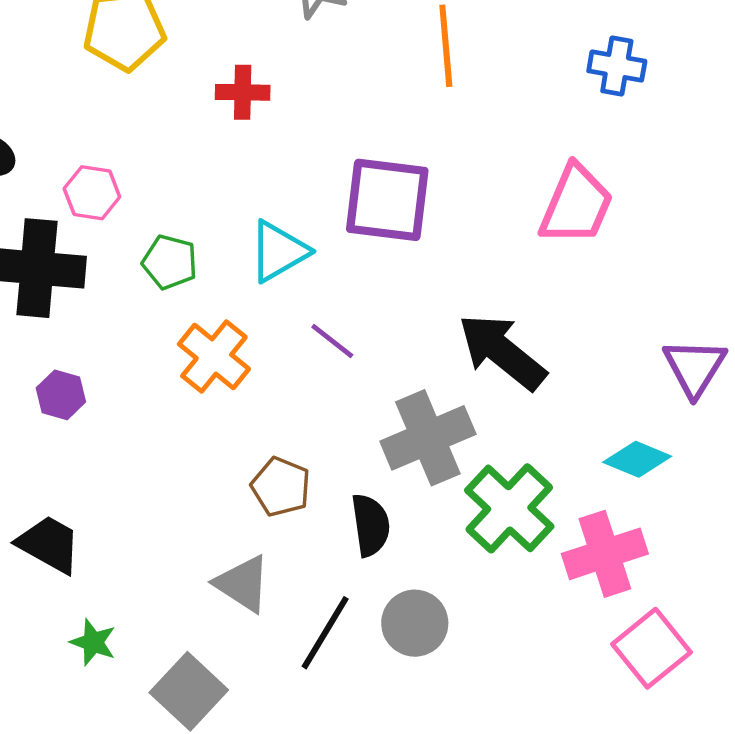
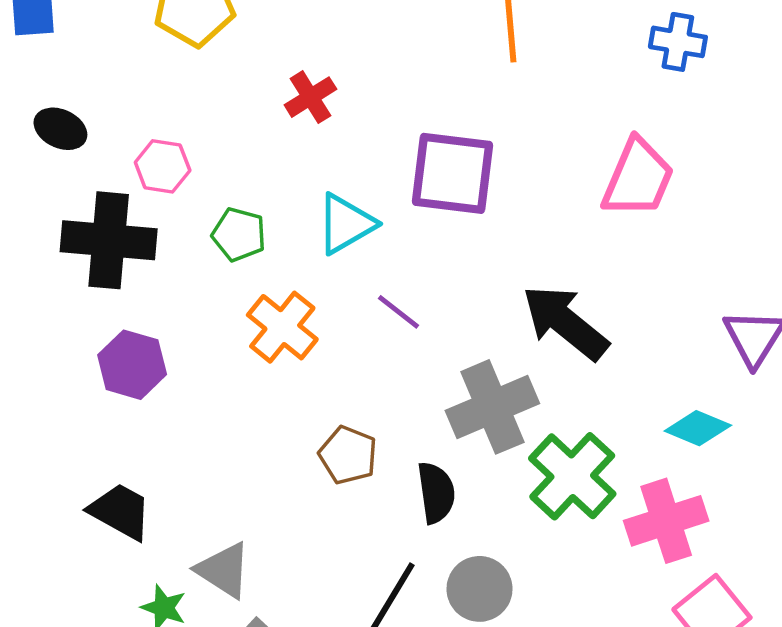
red cross: (243, 92) -> (310, 97), moved, turned -33
purple hexagon: (61, 395) -> (132, 365), size x1.4
gray triangle: (243, 584) -> (224, 570), moved

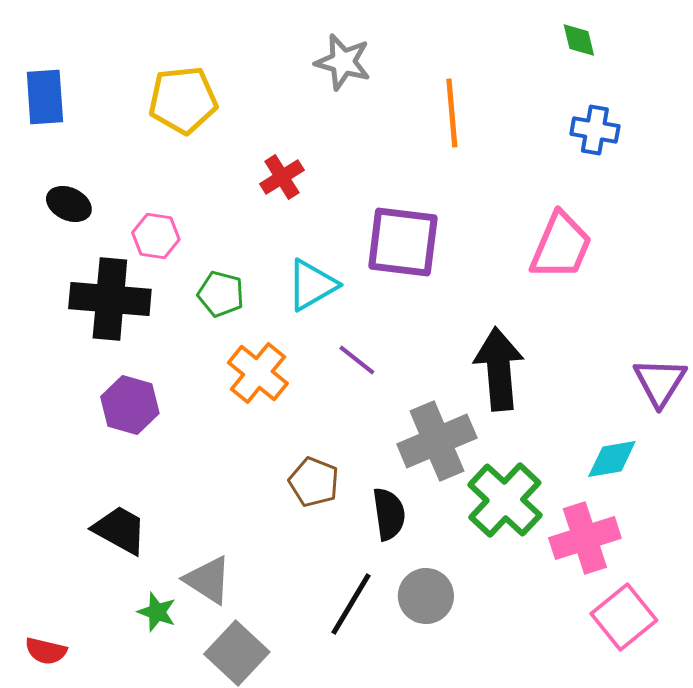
black arrow: (565, 322) -> (499, 369), turned 46
cyan diamond: (698, 428) -> (612, 459), turned -32

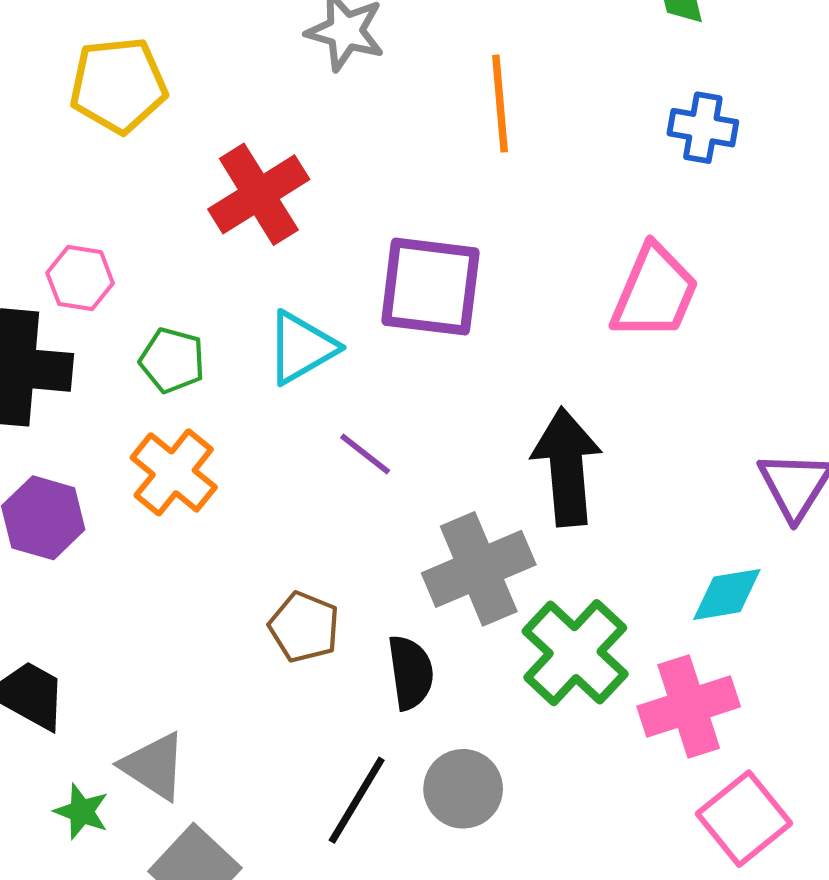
red cross: (282, 177) -> (259, 194), size x1.6
orange cross: (258, 373) -> (174, 472), moved

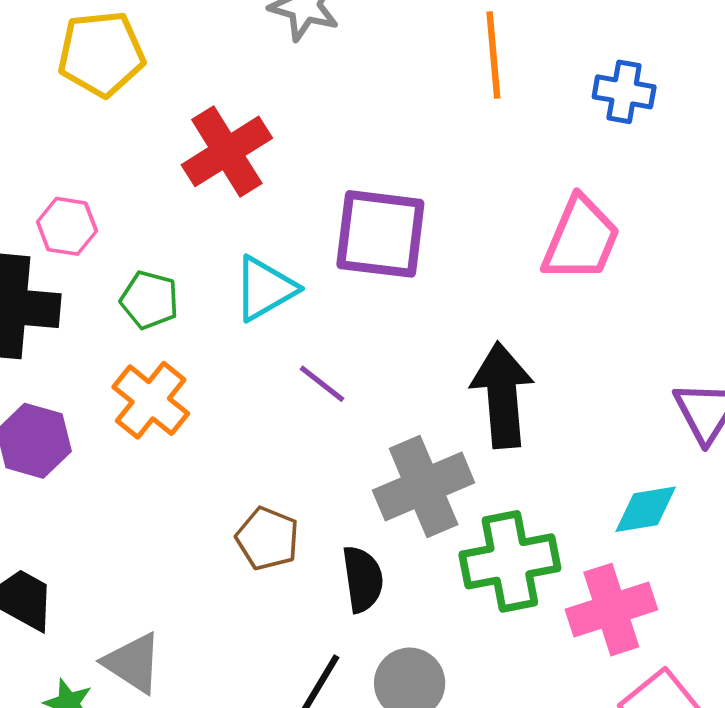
orange line: (500, 104) -> (493, 55), moved
green cross: (575, 653) -> (510, 561), turned 36

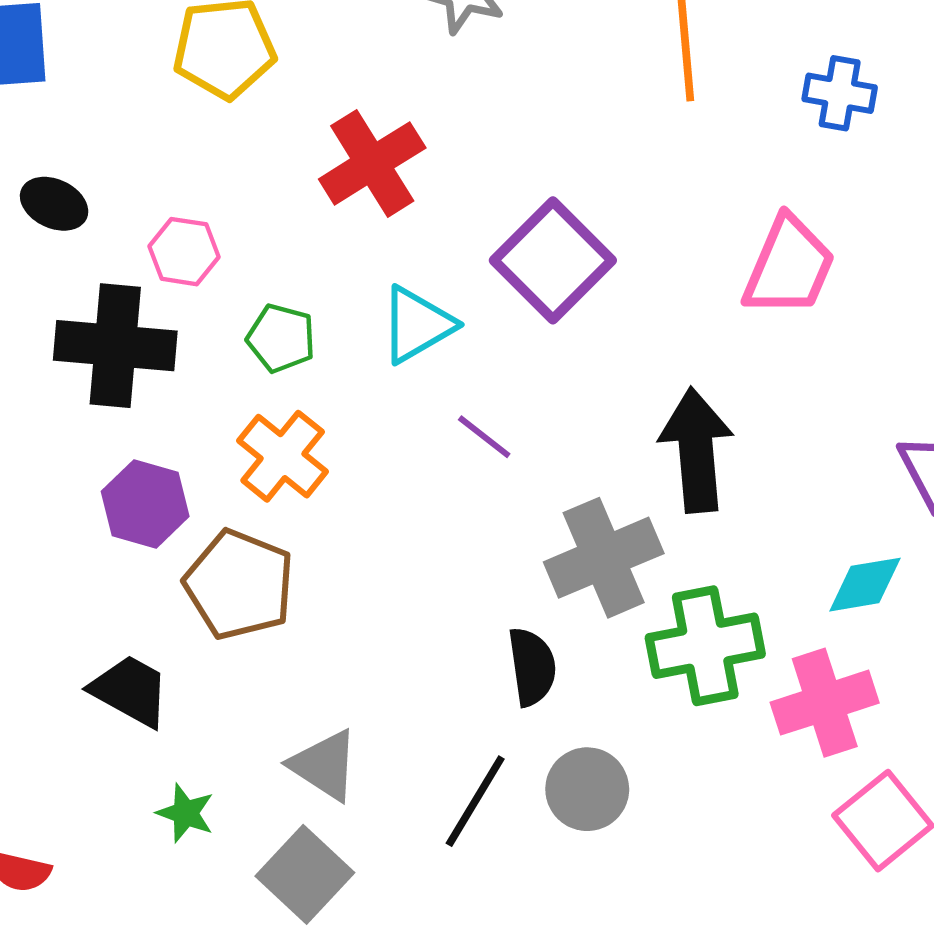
purple square: (380, 234) -> (553, 260), turned 38
brown pentagon: (267, 539) -> (239, 585), moved, size x1.5
gray triangle: (133, 663) -> (324, 765), moved

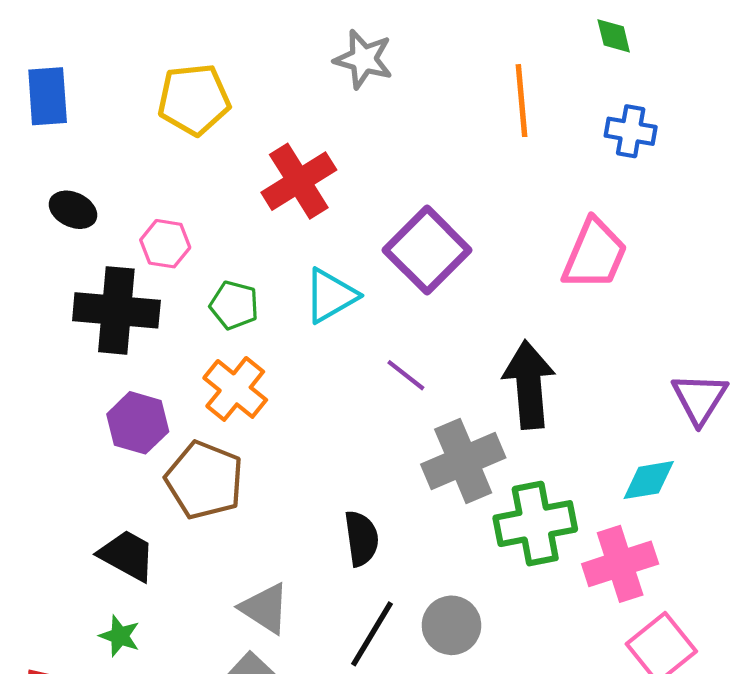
purple line: (484, 437) -> (406, 375), moved
black semicircle: (532, 667) -> (361, 538), moved
green star: (185, 813) -> (120, 636), moved

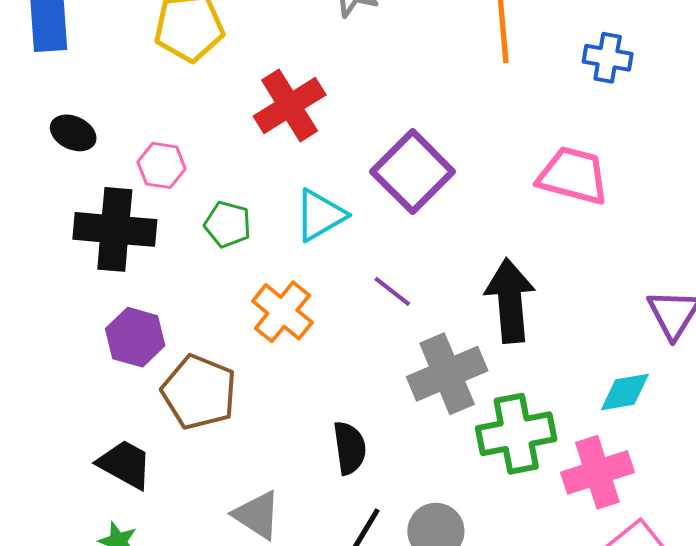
pink trapezoid: (595, 254) -> (573, 176), turned -98
orange cross: (235, 389) -> (282, 312), moved

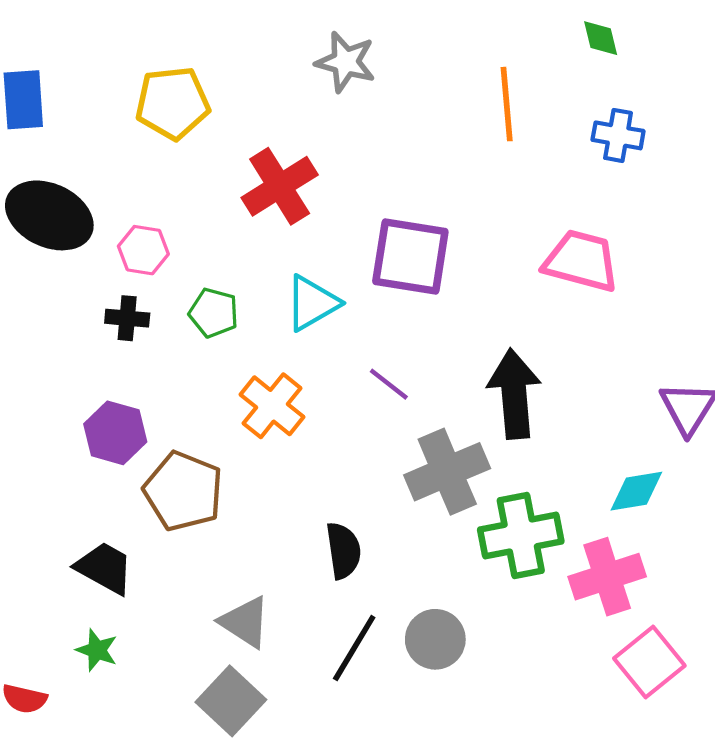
black ellipse: (73, 133) -> (49, 215), size x1.8
purple square: (413, 172) -> (410, 257), turned -36
black cross: (115, 229) -> (127, 318), moved, size x0.5

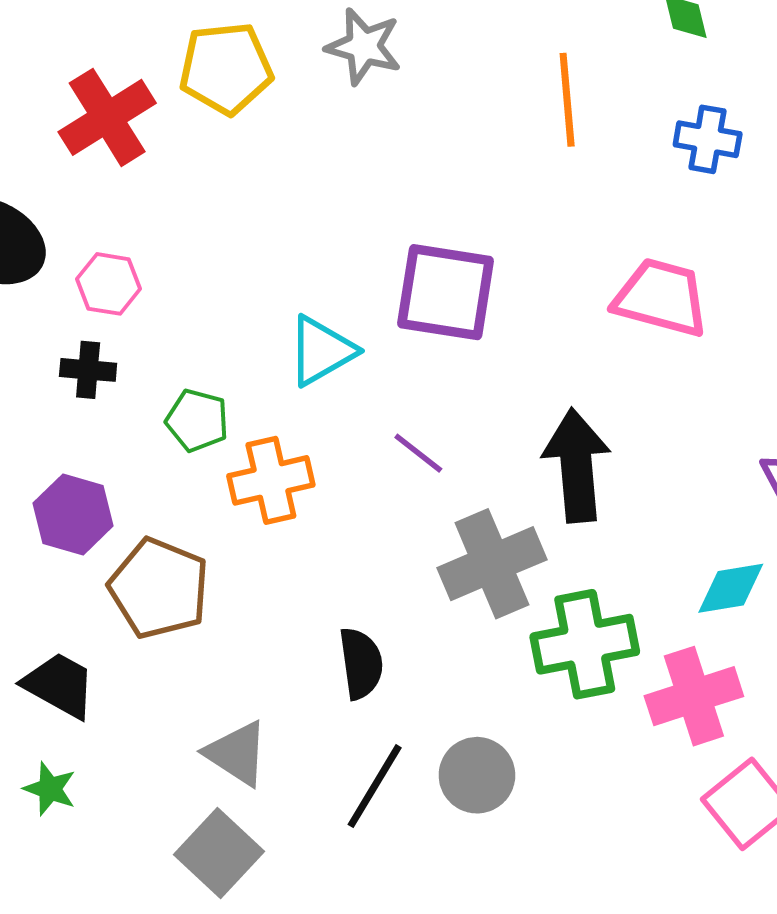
yellow pentagon: (173, 103) -> (226, 68), moved
red cross: (280, 186) -> (107, 117), moved
green pentagon: (214, 313) -> (197, 420), moved
orange cross: (272, 406) -> (271, 480), turned 38

